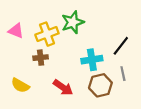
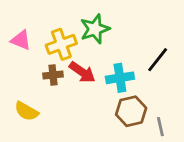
gray line: (123, 74) -> (160, 127), moved
red arrow: (63, 88) -> (82, 72), moved

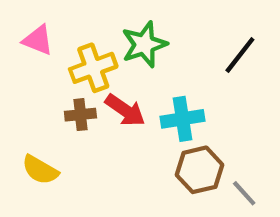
pink triangle: (21, 40) -> (38, 40), moved
black line: (158, 60) -> (240, 55), moved
gray line: (160, 127) -> (244, 193), turned -30

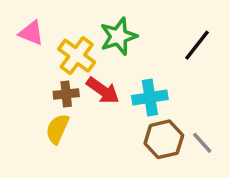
yellow cross: (93, 68) -> (77, 56), turned -33
yellow semicircle: (40, 170) -> (57, 129), moved, turned 84
gray line: (244, 193) -> (202, 143), moved

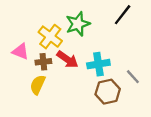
pink triangle: (31, 33) -> (20, 51), moved
black line: (197, 45) -> (123, 15), moved
gray line: (202, 143) -> (133, 77), moved

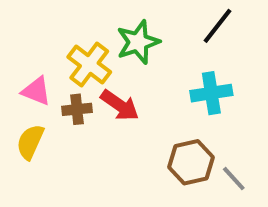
cyan cross: (98, 64) -> (211, 93), moved
gray line: (133, 77) -> (234, 179), moved
yellow semicircle: (38, 85) -> (30, 142), moved

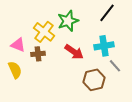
red arrow: (120, 105) -> (74, 52), moved
yellow semicircle: (30, 142) -> (15, 70), turned 132
gray line: (234, 179) -> (115, 66), moved

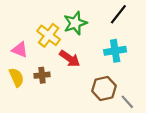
red arrow: (74, 52) -> (70, 59), moved
brown cross: (38, 54) -> (42, 75), moved
gray line: (115, 66) -> (127, 102), moved

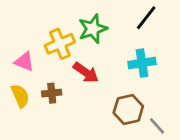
yellow cross: (49, 35) -> (60, 44), turned 30

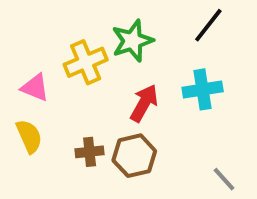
red arrow: (86, 73) -> (144, 103), moved, turned -96
brown cross: (52, 93) -> (90, 152), moved
brown hexagon: (128, 110) -> (134, 156), moved

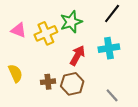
pink triangle: (35, 88) -> (19, 30), moved
gray line: (224, 179) -> (112, 95), moved

